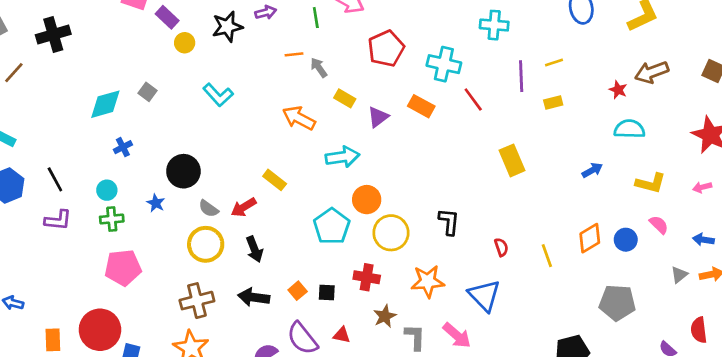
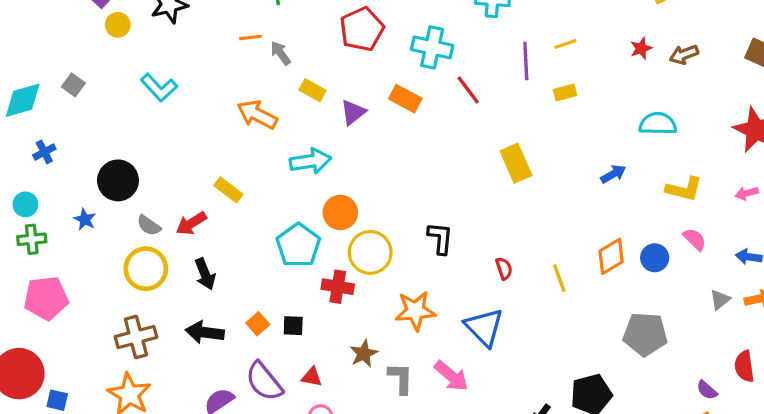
brown arrow: (652, 72) -> (684, 55), size x0.7
red star: (618, 90) -> (641, 48), moved, turned 30
red cross: (367, 277) -> (338, 287), moved

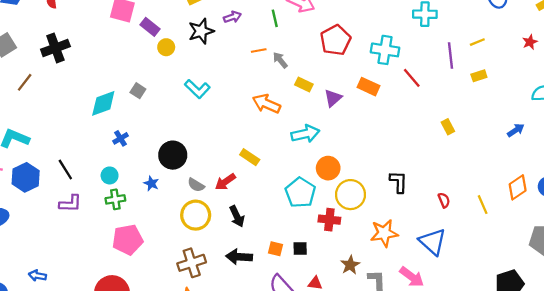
yellow rectangle: (516, 163) -> (448, 127), size x0.6
orange square: (258, 324) -> (276, 249), turned -32

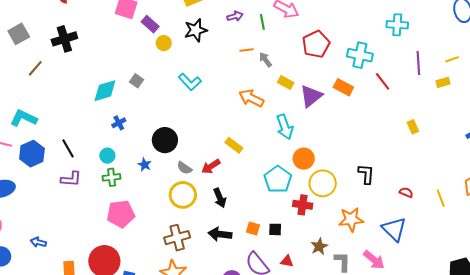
purple arrow: (232, 17) -> (235, 16), moved
yellow line: (477, 42) -> (452, 59), moved
purple triangle: (333, 98) -> (311, 96), size x1.4
cyan arrow: (305, 134) -> (285, 127), turned 80
red semicircle: (444, 200) -> (406, 192), turned -48

